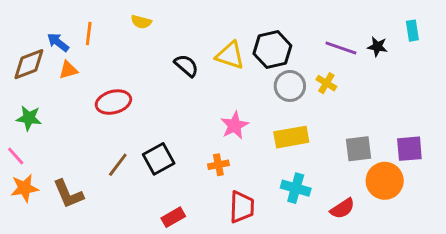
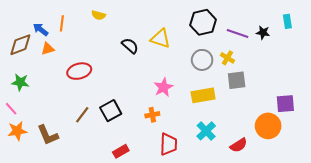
black hexagon: (272, 50) -> (203, 22), moved
gray square: (358, 149) -> (237, 80), moved
cyan cross: (296, 188) -> (206, 131), turned 30

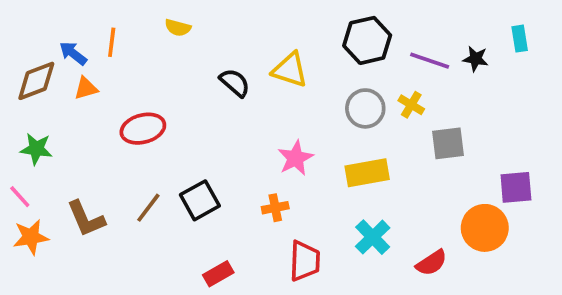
gray square: (237, 80) -> (448, 143), moved
brown L-shape: (48, 135) -> (86, 219), moved

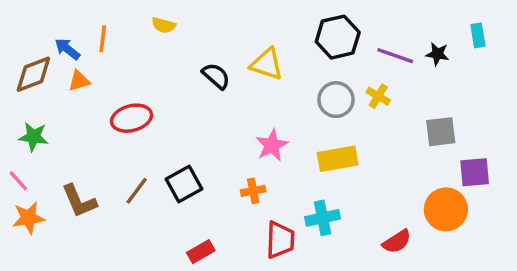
gray square: (448, 143) -> (441, 132), moved
cyan cross: (373, 237) -> (322, 218), moved, turned 32

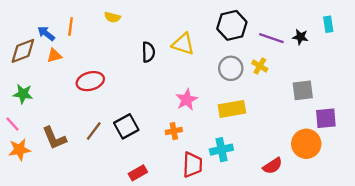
black semicircle: (216, 76) -> (148, 52), turned 48

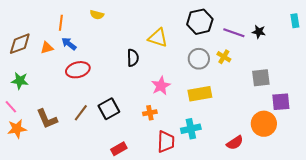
cyan rectangle: (328, 24) -> (295, 21), moved
blue arrow: (46, 33) -> (69, 44), moved
black semicircle: (148, 52) -> (133, 58), moved

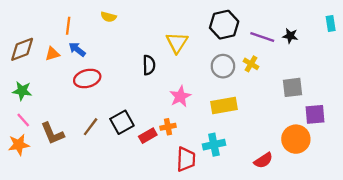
yellow triangle: (158, 38) -> (177, 43), turned 45
pink line: (11, 107) -> (23, 120), moved
red rectangle: (119, 149) -> (148, 136), moved

